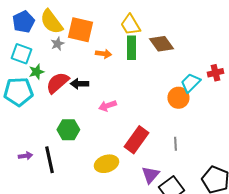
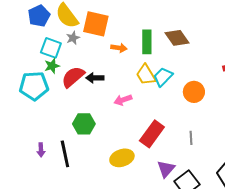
yellow trapezoid: (130, 25) -> (146, 75), moved
cyan square: (21, 54) -> (51, 48), moved
cyan trapezoid: (190, 83) -> (163, 77), moved
purple arrow: (25, 156) -> (41, 150), turned 96

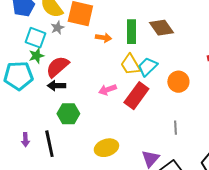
black arrow: (95, 78) -> (56, 86), moved
red rectangle: (152, 134) -> (136, 96), moved

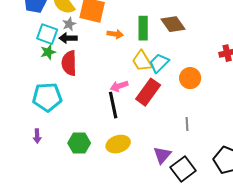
red semicircle: (57, 67) -> (69, 63), turned -50
cyan pentagon: (18, 76) -> (47, 97), moved
black arrow: (56, 86) -> (68, 38), moved
green hexagon: (68, 114) -> (79, 143), moved
black line: (49, 144) -> (113, 105), moved

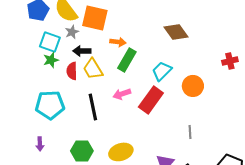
green rectangle: (143, 28) -> (127, 60), moved, turned 30
black arrow: (68, 38) -> (82, 51), moved
yellow trapezoid: (142, 61) -> (93, 69), moved
red semicircle: (69, 63) -> (72, 71), size x0.7
black line: (113, 105) -> (93, 107), moved

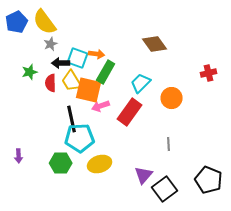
orange square: (95, 18) -> (89, 90), moved
cyan square: (50, 42) -> (78, 58), moved
cyan pentagon: (50, 105) -> (80, 138), moved

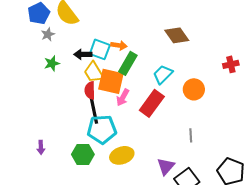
gray star: (51, 44) -> (48, 34), moved
red semicircle: (51, 83) -> (90, 90), moved
pink arrow: (101, 106) -> (123, 97), turned -42

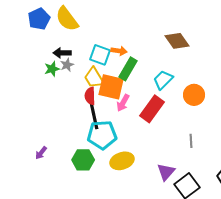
gray star: (48, 34) -> (67, 65), moved
black arrow: (83, 54) -> (62, 53), moved
purple arrow: (41, 147) -> (41, 153), turned 40

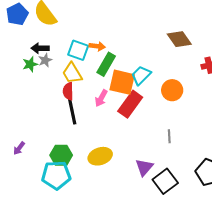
brown diamond: (177, 41) -> (179, 39), moved
orange square: (111, 87) -> (122, 82), moved
cyan pentagon: (102, 135) -> (56, 175), moved

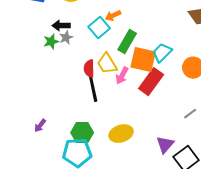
orange arrow: (97, 46) -> (113, 16), moved, turned 147
cyan square: (78, 50) -> (99, 28), turned 30
yellow trapezoid: (72, 73) -> (107, 64), moved
gray line: (169, 136) -> (190, 114), turned 56

